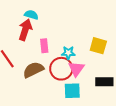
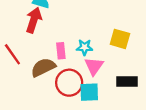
pink rectangle: (44, 46) -> (61, 51), moved
red circle: (61, 69) -> (69, 83), moved

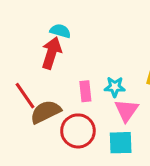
brown semicircle: (43, 67) -> (46, 112), moved
red circle: (69, 83) -> (78, 131), moved

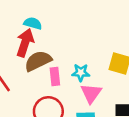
brown semicircle: (46, 112) -> (38, 61), moved

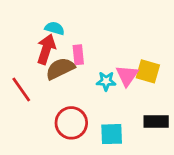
pink rectangle: (55, 76) -> (78, 55), moved
pink triangle: (91, 93) -> (127, 76), moved

